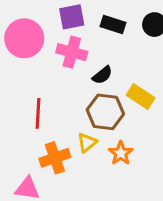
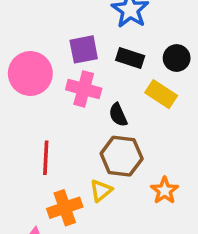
black semicircle: (102, 75) -> (118, 115), turned 105
yellow rectangle: (141, 97) -> (161, 94), moved
orange star: (121, 153) -> (165, 191), moved

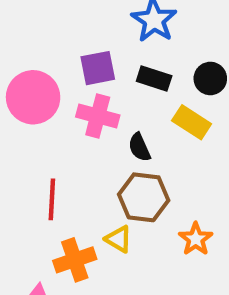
yellow triangle: (101, 191) -> (119, 239), turned -50

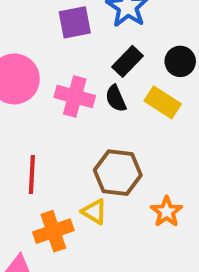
purple square: (98, 68) -> (75, 22), moved
black rectangle: (154, 78) -> (128, 61), turned -64
black semicircle: (139, 147) -> (116, 98), moved

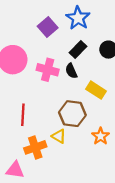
purple square: (75, 22) -> (48, 27), turned -30
yellow rectangle: (163, 102) -> (96, 90), moved

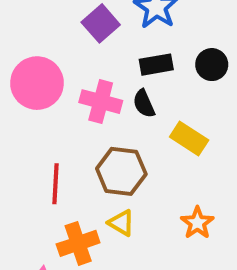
black rectangle: (78, 50) -> (156, 65), turned 36
brown hexagon: (72, 114) -> (121, 171), moved

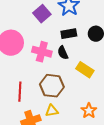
yellow triangle: (121, 223) -> (52, 111), turned -40

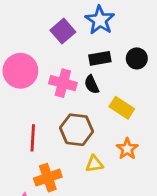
yellow triangle: (52, 111) -> (94, 164), moved
orange star: (89, 111) -> (127, 149), moved

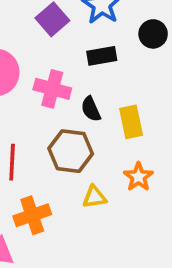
black circle: (137, 58) -> (153, 34), moved
black semicircle: (92, 84) -> (91, 109), moved
yellow rectangle: (122, 108) -> (131, 122), turned 45

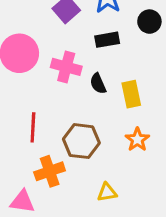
brown hexagon: (71, 151) -> (81, 141), moved
yellow triangle: (94, 197) -> (107, 192), moved

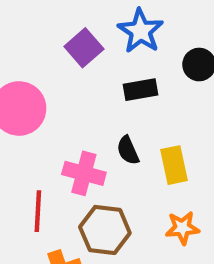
pink cross: (66, 67) -> (84, 173), moved
orange star: (137, 140) -> (182, 228), turned 30

